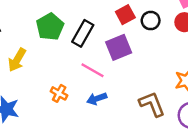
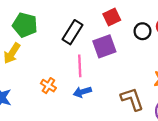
black circle: (151, 21) -> (142, 31), moved
green pentagon: (50, 27) -> (25, 25), moved, turned -30
pink line: (93, 70) -> (80, 66), turned 55

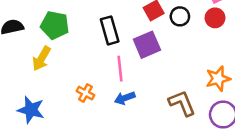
black circle: (142, 31) -> (180, 16), moved
black rectangle: (73, 32) -> (110, 30), turned -45

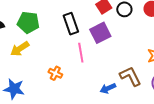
yellow arrow: (42, 59) -> (20, 49), turned 30
blue arrow: (125, 98) -> (108, 88), moved

